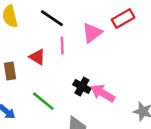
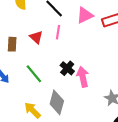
pink triangle: (92, 33) -> (85, 15), moved
pink arrow: (103, 93) -> (83, 77), turned 36

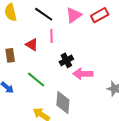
black cross: (67, 68) -> (66, 60), moved, turned 32
pink arrow: (83, 77) -> (83, 74), turned -66

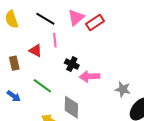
red rectangle: (100, 15) -> (95, 23), moved
black cross: (66, 60) -> (72, 64), turned -32

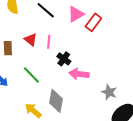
red rectangle: (95, 23) -> (93, 22), turned -30
pink line: (55, 40) -> (49, 42), moved

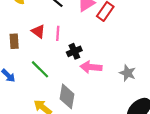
black cross: (64, 59) -> (74, 51), turned 32
gray star: (109, 92) -> (128, 73), moved

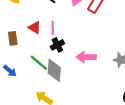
black cross: (74, 51) -> (57, 45), moved
gray diamond: (67, 96) -> (54, 70), moved

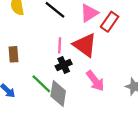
red triangle: (35, 28) -> (85, 45), moved, size x1.6
pink arrow: (86, 57) -> (95, 81), turned -132

